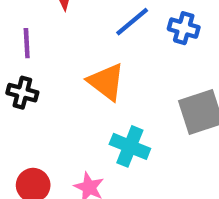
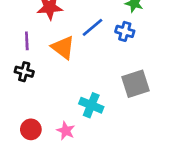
orange triangle: (106, 82) -> (63, 48), moved

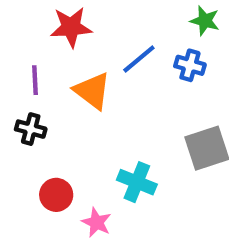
red circle: (31, 129) -> (56, 195), moved

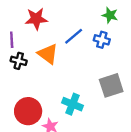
purple line: (35, 80) -> (12, 40), moved
black cross: (31, 129) -> (19, 61), moved
red circle: (56, 195) -> (28, 111), size x1.5

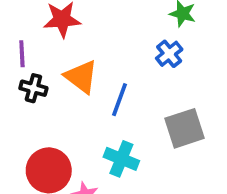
blue line: (74, 36) -> (119, 100), moved, turned -30
blue cross: (102, 40) -> (169, 54), turned 35

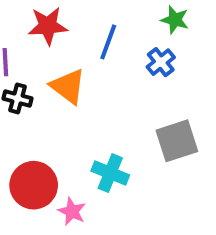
blue line: (119, 100) -> (108, 42), moved

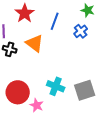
red star: (48, 26) -> (25, 13), turned -30
gray square: (177, 141) -> (85, 90), moved

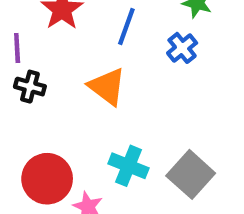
orange triangle: (35, 43) -> (107, 87), moved
gray square: (85, 90) -> (191, 174), turned -30

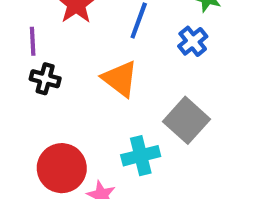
cyan cross: (129, 166) -> (141, 156), turned -36
gray square: (191, 174) -> (186, 120), moved

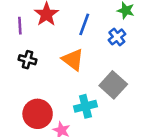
purple line: (33, 41) -> (20, 26), moved

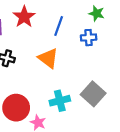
blue cross: (117, 37) -> (89, 38), turned 35
gray square: (113, 85) -> (93, 94), moved

